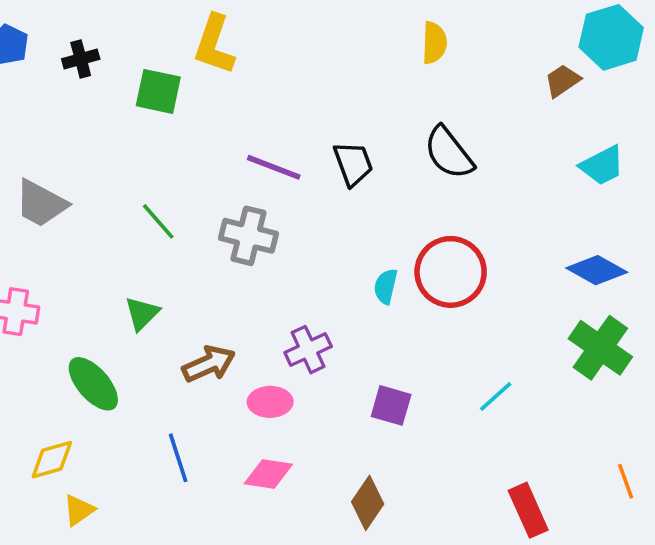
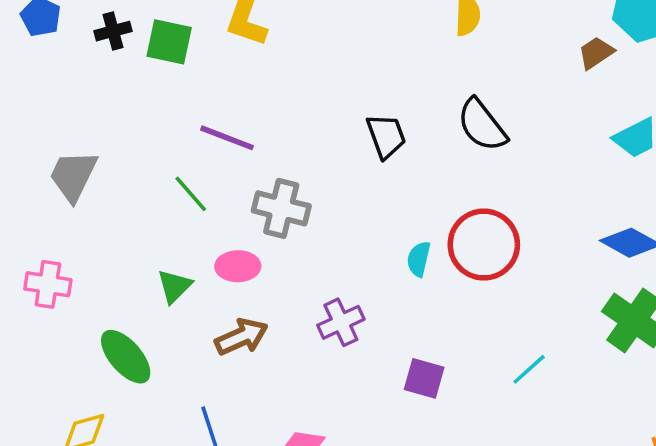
green square: (158, 91) -> (169, 42), moved
purple line: (274, 167) -> (227, 138), moved
gray trapezoid: (41, 203) -> (73, 176), turned 88
pink ellipse: (270, 402) -> (238, 266), moved

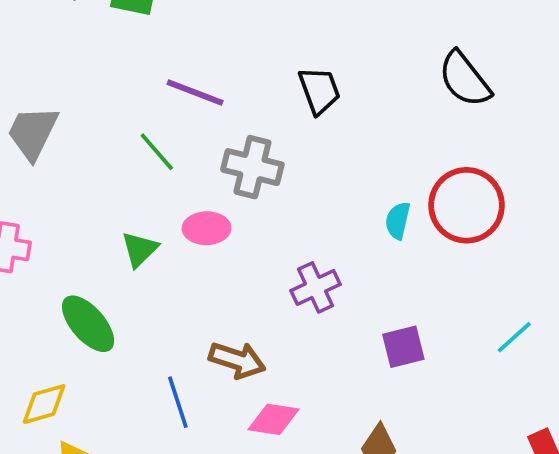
black trapezoid: (386, 136) -> (319, 91), moved
brown arrow: (241, 337) -> (237, 360), moved, turned 42
purple square: (424, 378) -> (403, 347), turned -30

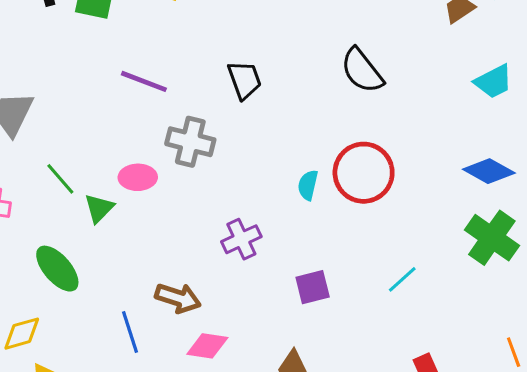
green line: (157, 152) -> (60, 179), moved
pink ellipse: (207, 228) -> (138, 177), moved

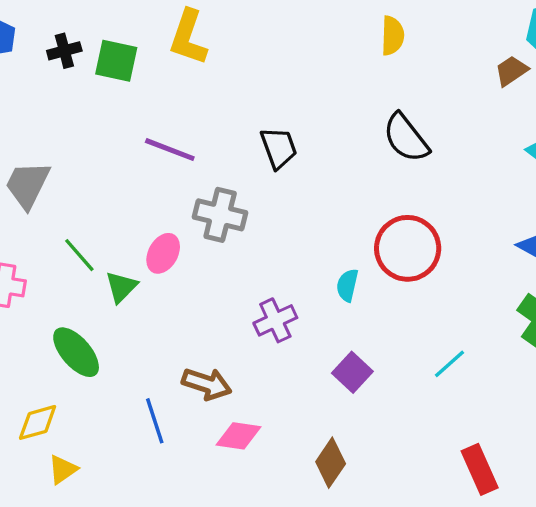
pink ellipse: (138, 177) -> (163, 253), turned -60
cyan semicircle: (308, 185) -> (347, 285), moved
purple square: (313, 287) -> (352, 372), turned -33

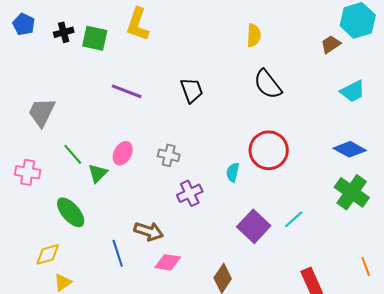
yellow semicircle: (393, 36) -> (254, 35), moved
gray cross: (220, 215) -> (169, 155), moved, size x0.7
purple square: (352, 372) -> (254, 226), moved, size x1.4

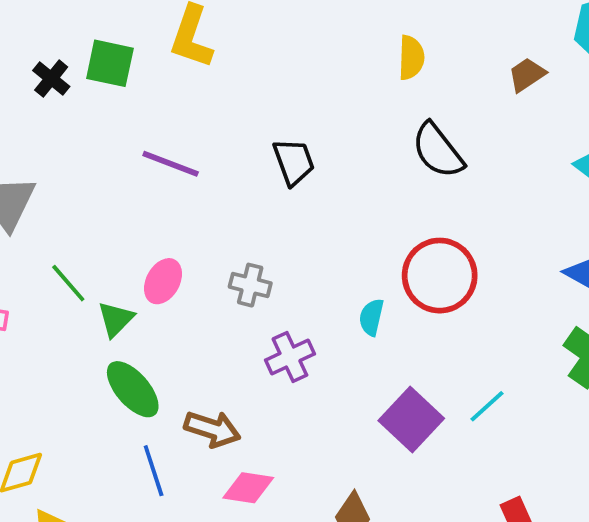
black cross: (64, 32) -> (51, 78), moved, turned -36
brown trapezoid: (331, 44) -> (527, 75), moved
green ellipse: (71, 212) -> (133, 389), moved

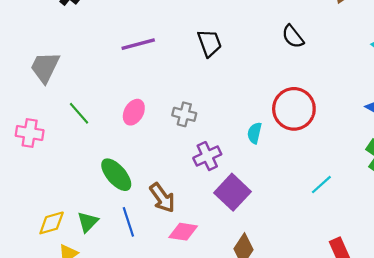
black semicircle: (438, 150) -> (293, 36), size x0.7
purple line: (171, 164) -> (138, 44), turned -36
green triangle: (116, 319) -> (88, 222), moved
purple square: (411, 420) -> (233, 192), moved
brown arrow: (212, 429) -> (162, 198), turned 36

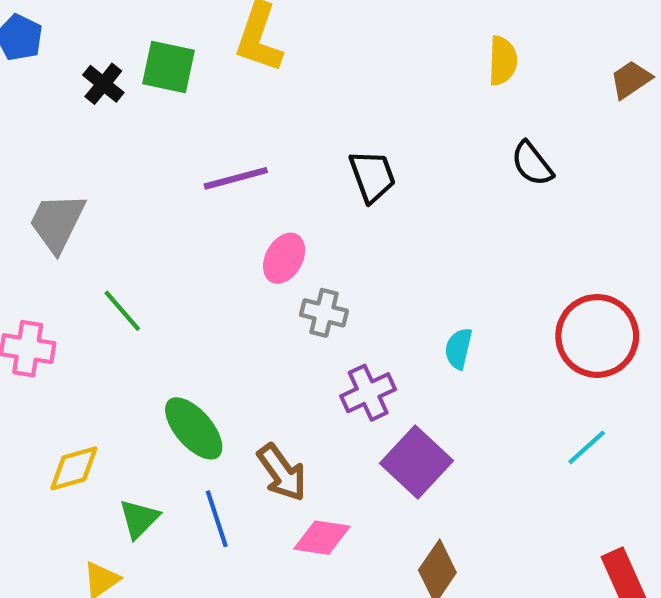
red circle: (294, 109) -> (597, 336), moved
pink ellipse: (134, 112) -> (284, 258), moved
yellow diamond: (52, 223) -> (74, 468), moved

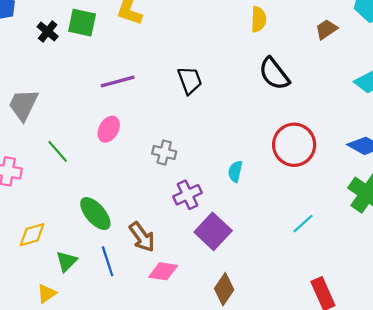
black semicircle: (532, 164) -> (274, 74), size x1.4
pink ellipse: (284, 258) -> (109, 129), moved
red circle: (597, 336) -> (294, 145), moved

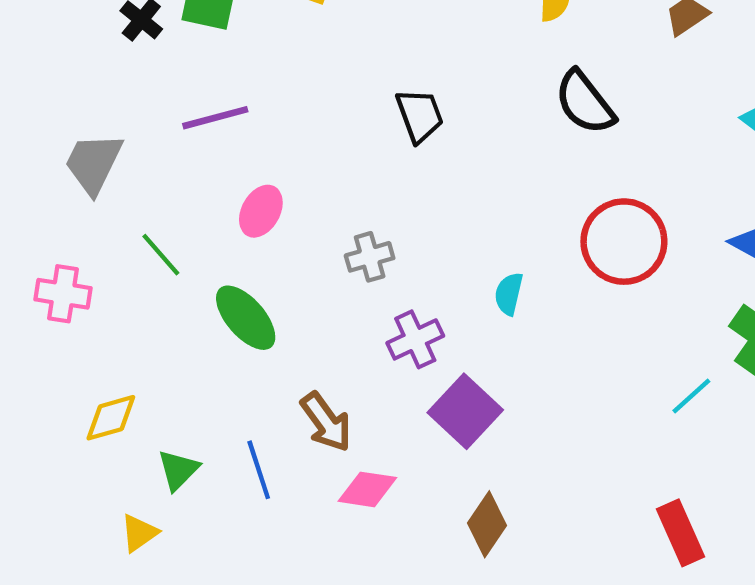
purple line: (118, 81) -> (215, 118), moved
gray cross: (164, 153) -> (370, 257), turned -30
green ellipse: (95, 214) -> (246, 318), moved
cyan line: (303, 224) -> (691, 396), moved

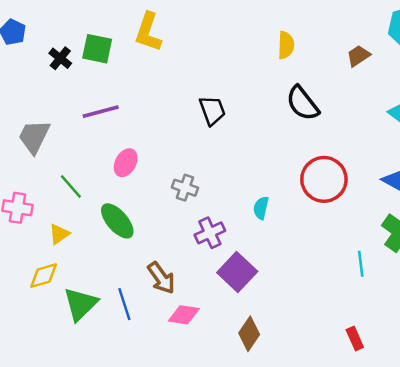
gray cross: (370, 257) -> (185, 188), turned 35
cyan line: (691, 396) -> (361, 264), turned -55
green triangle: (178, 470) -> (80, 304), size x1.5
yellow triangle: (139, 533) -> (59, 234), moved
red rectangle: (680, 533) -> (355, 339), size x0.7

